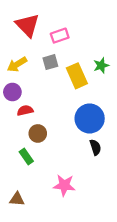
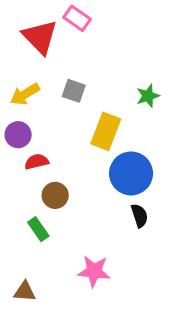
pink rectangle: (60, 36) -> (77, 18), moved, turned 54
gray square: (50, 62) -> (74, 91), turned 35
yellow rectangle: (77, 76) -> (106, 131), moved, turned 45

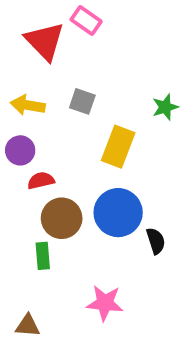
yellow arrow: (25, 94) -> (28, 105), turned 40
blue circle: (131, 173) -> (118, 213), moved
brown circle: (55, 195) -> (62, 218), size x1.4
green rectangle: (38, 229) -> (43, 256), turned 30

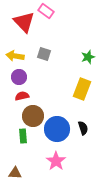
yellow rectangle: (118, 147) -> (82, 89), moved
purple circle: (20, 150) -> (19, 77), moved
blue circle: (118, 213) -> (57, 129), moved
pink star: (105, 303) -> (56, 161), turned 30

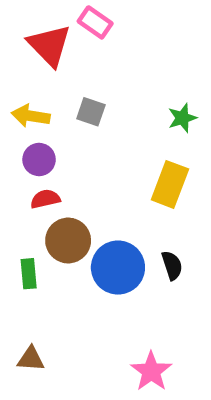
green rectangle: (23, 136) -> (29, 274), moved
pink star: (56, 161) -> (151, 371), moved

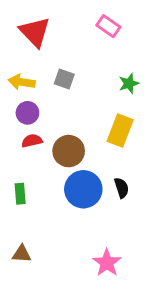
pink rectangle: (95, 22) -> (108, 26), moved
brown circle: (68, 241) -> (69, 151), moved

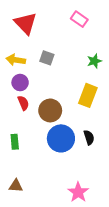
red semicircle: (32, 141) -> (23, 103), turned 80

